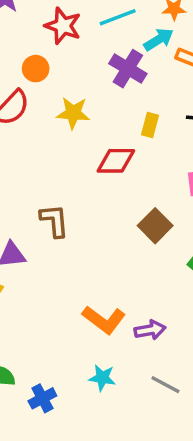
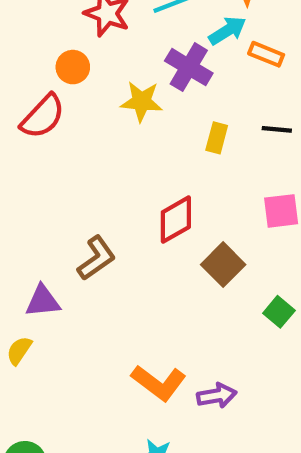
yellow star: (73, 113) -> (142, 101), moved
red diamond: (116, 161) -> (176, 220), moved, turned -30
brown L-shape: (54, 221) -> (96, 258), turned 60

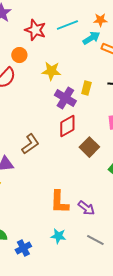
purple cross: (189, 67) -> (65, 98), moved
orange L-shape: (159, 383) -> (59, 202), turned 55
purple arrow: (217, 396) -> (86, 208), turned 48

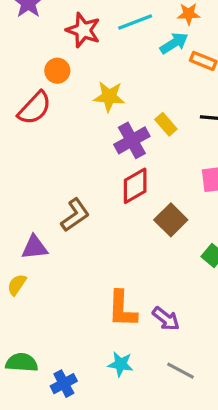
yellow rectangle: (86, 88) -> (166, 124), turned -56
purple cross: (65, 98) -> (132, 140), turned 30

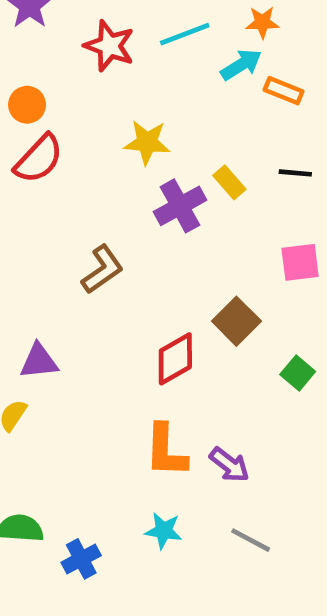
orange circle: (57, 71) -> (27, 105), moved
red diamond: (135, 186) -> (175, 359), moved
brown L-shape: (75, 215) -> (102, 269), moved

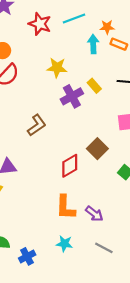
orange star: (262, 22) -> (107, 27), moved
cyan arrow: (241, 65) -> (93, 44), moved, turned -60

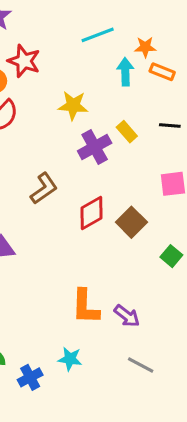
red star: (40, 24) -> (24, 61), moved
red diamond: (70, 166) -> (92, 213), moved
cyan star: (64, 244) -> (70, 359), moved

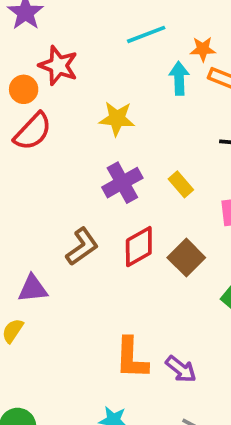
yellow rectangle: (127, 132) -> (181, 184), moved
purple cross: (95, 147) -> (122, 183), moved
brown L-shape: (44, 188) -> (82, 247), moved

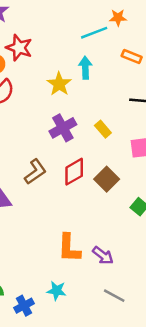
cyan line: (146, 34) -> (94, 33), moved
orange star: (203, 49) -> (118, 18), moved
cyan arrow: (179, 78) -> (85, 68), moved
yellow star: (117, 119) -> (59, 84), turned 30

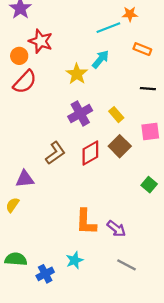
cyan arrow: (85, 68) -> (101, 59), turned 42
brown square: (107, 179) -> (120, 146), moved
cyan star: (57, 291) -> (75, 260), turned -30

